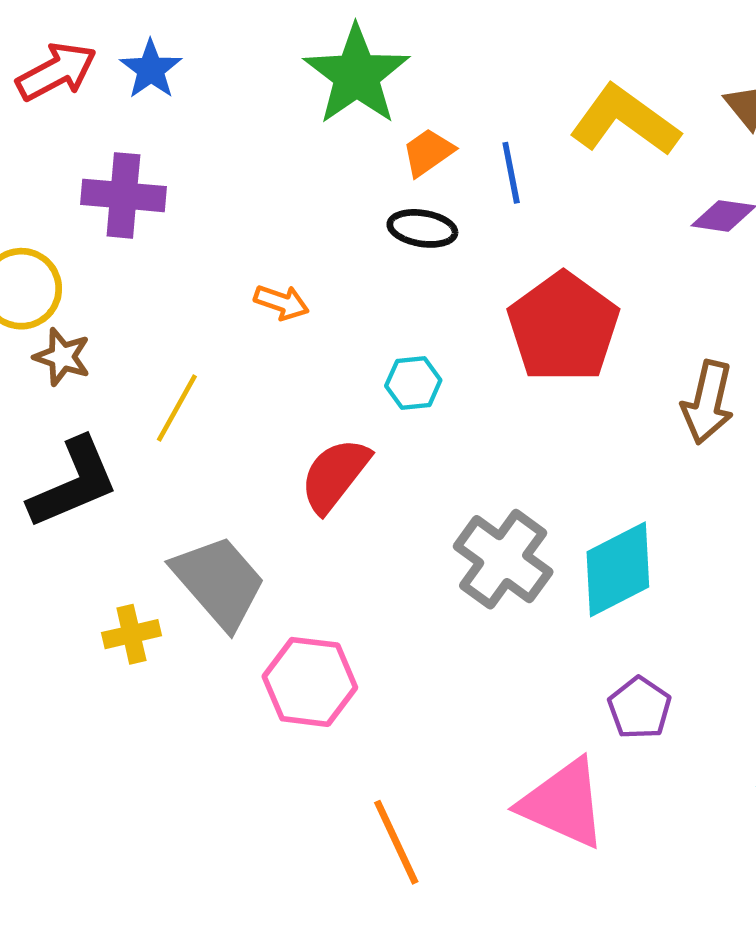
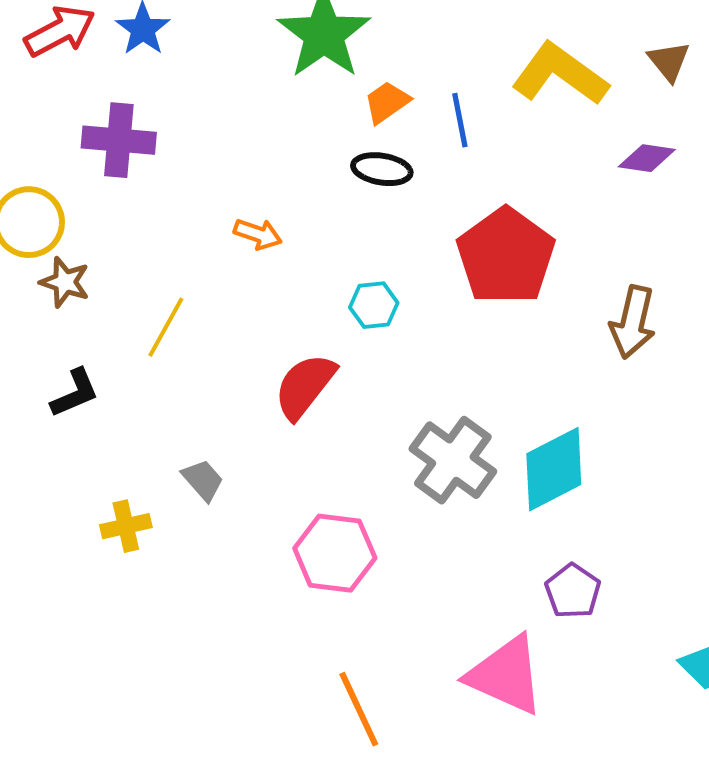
black L-shape: (73, 483) -> (75, 393), size x0.6
gray trapezoid: (219, 582) -> (203, 480), size x0.5
pink hexagon: (310, 682) -> (335, 553), moved

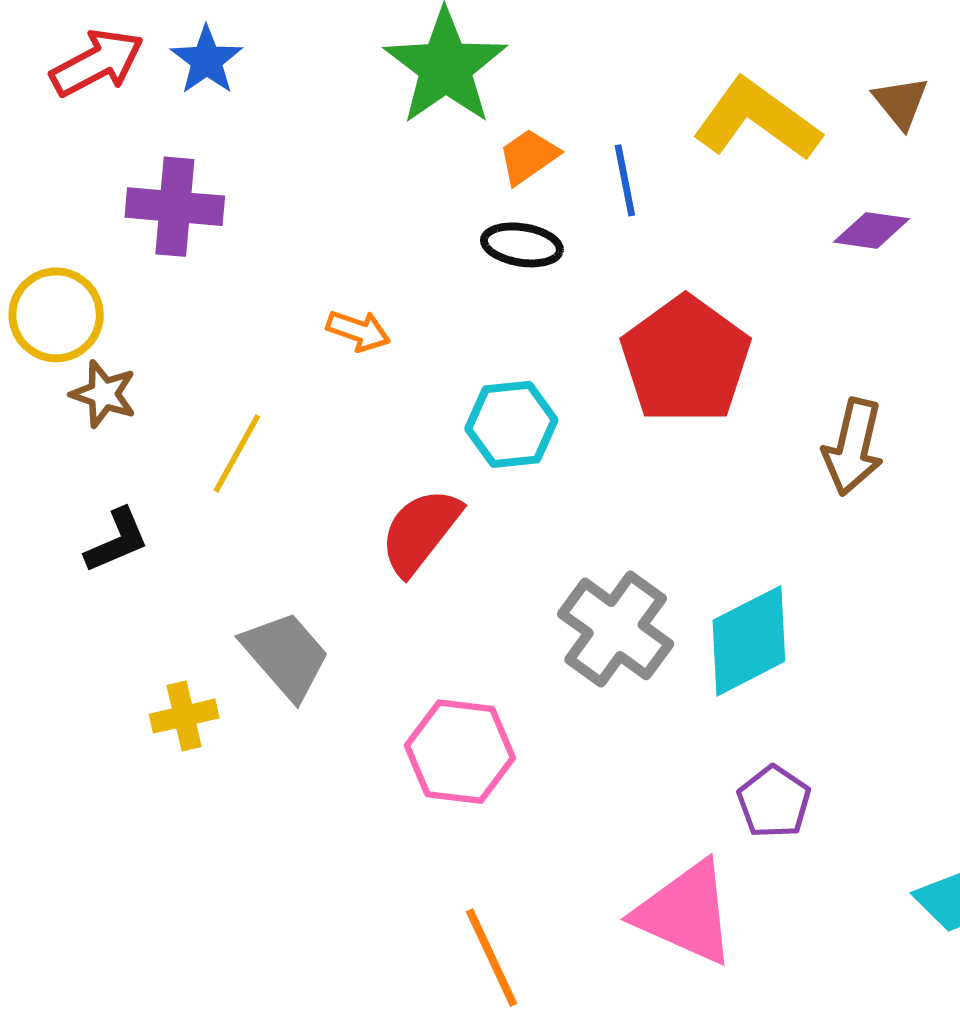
cyan hexagon: (374, 305) -> (511, 424), size x1.4
gray trapezoid: (203, 480) -> (286, 655), size x1.6

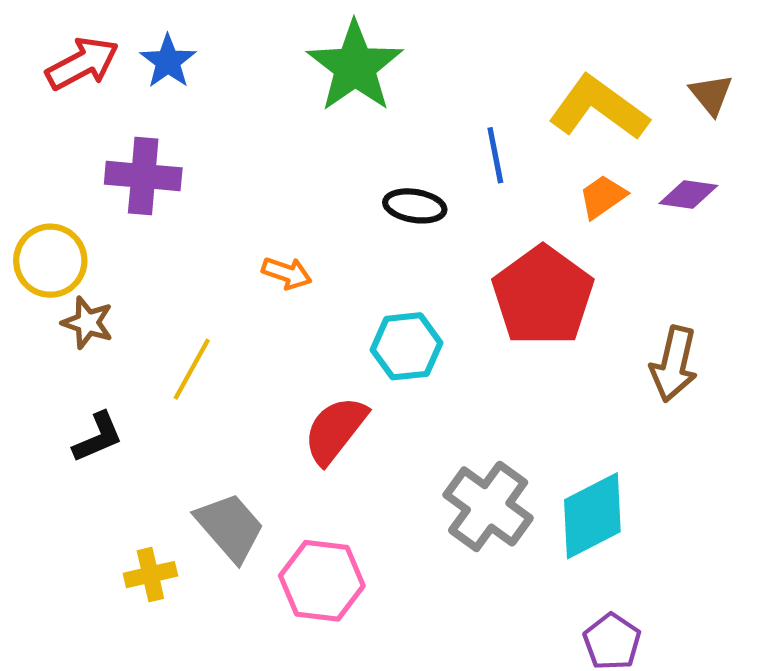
orange trapezoid: (529, 157) -> (603, 197), moved
pink hexagon: (460, 752) -> (322, 581), moved

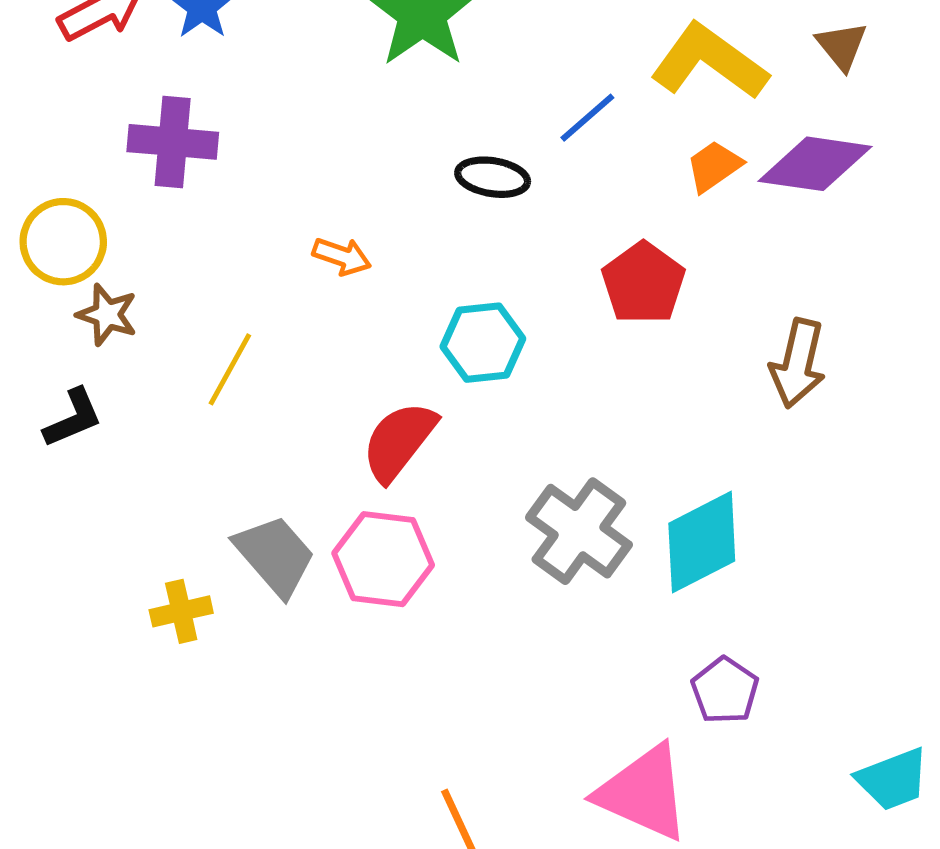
blue line: (495, 155) -> (587, 118), turned 60
purple diamond: (688, 195) -> (815, 164), size x1.6
red pentagon: (543, 296) -> (643, 283), size x0.7
black L-shape: (98, 437) -> (73, 418), moved
pink hexagon: (322, 581) -> (383, 559), moved

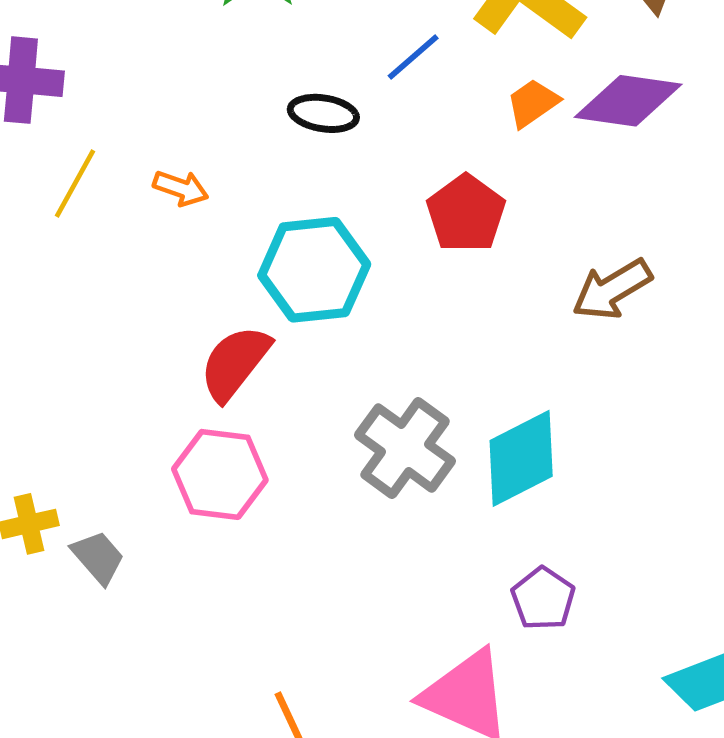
cyan hexagon: (483, 343) -> (314, 270), size x1.4
brown arrow: (798, 363) -> (612, 289), turned 46
yellow line: (230, 369) -> (75, 184), moved
gray trapezoid: (275, 555) -> (98, 557), moved, size x0.7

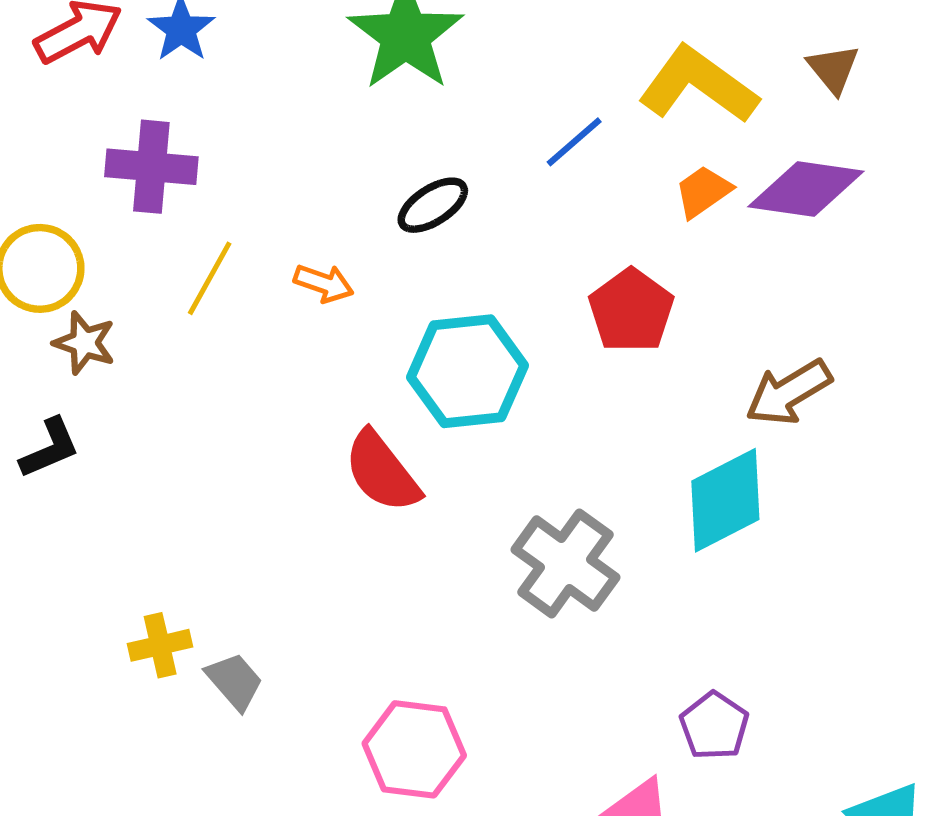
black ellipse: (323, 113) -> (433, 205), moved, turned -42
red semicircle: (235, 363) -> (382, 472), turned -76
cyan diamond: (521, 458) -> (725, 500), moved
pink hexagon: (220, 474) -> (414, 749), moved

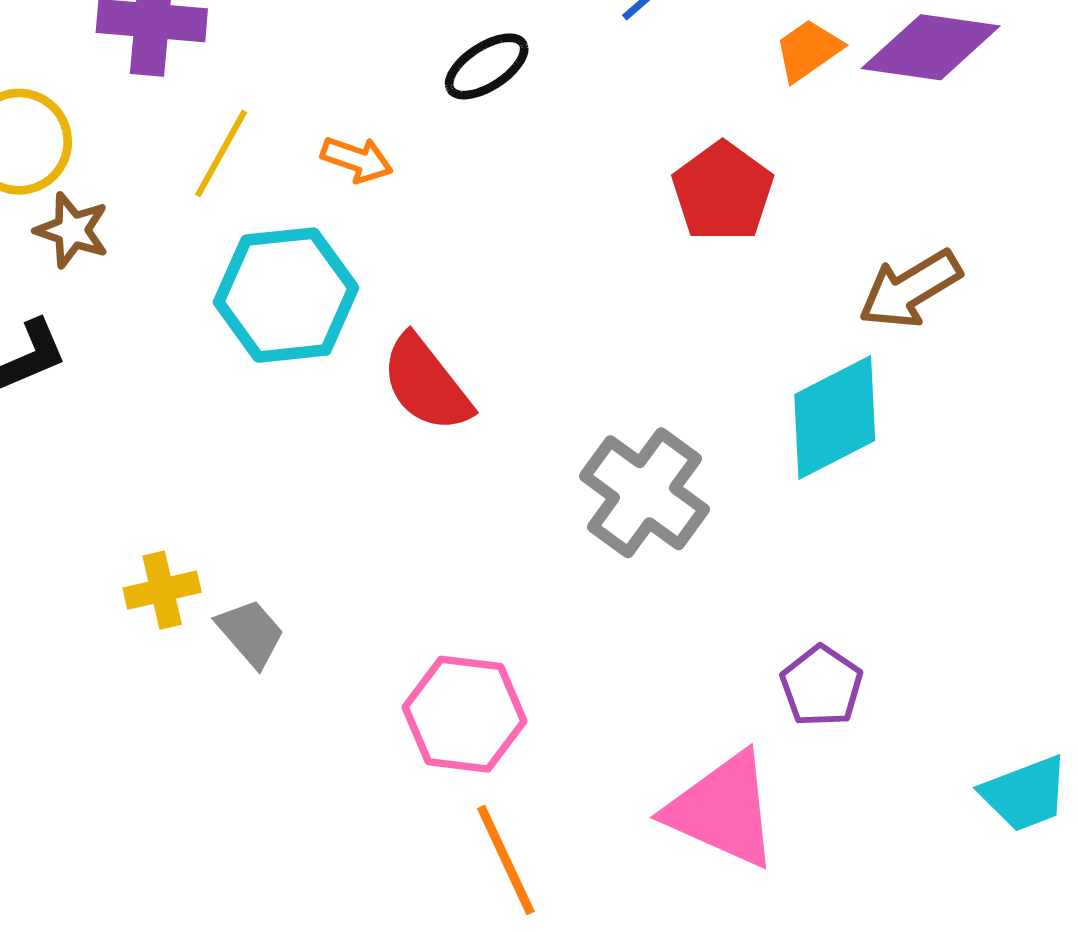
cyan hexagon: (468, 371) -> (286, 295), moved

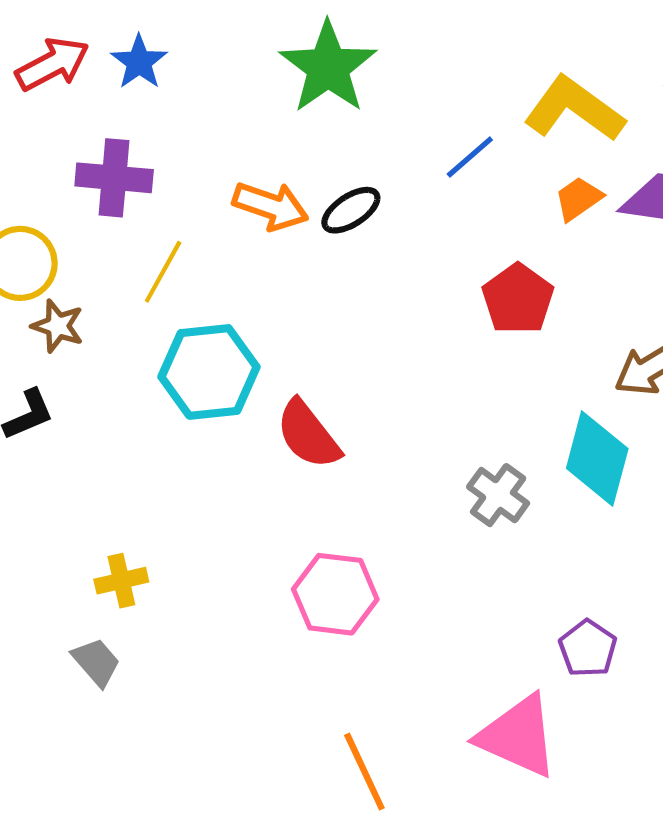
orange arrow: (357, 159) -> (271, 206), moved, size x1.5
cyan diamond: (835, 418) -> (597, 459), turned -48
gray cross: (644, 493) -> (498, 495), moved, size x0.7
gray trapezoid: (251, 633) -> (96, 662), moved
pink hexagon: (465, 714) -> (335, 594), moved

